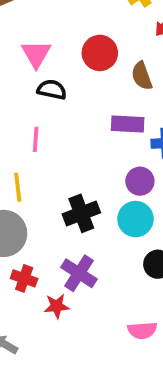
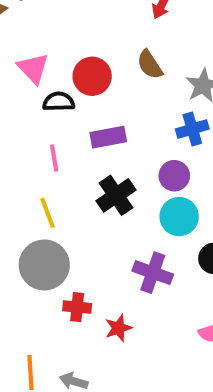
red circle: (100, 53) -> (92, 76), moved
purple rectangle: (128, 124) -> (108, 137), moved
black cross: (81, 213) -> (116, 195), moved
purple cross: (79, 273) -> (153, 273), moved

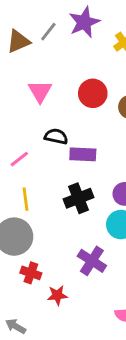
red circle: (92, 76) -> (93, 93), moved
black semicircle: (59, 102) -> (56, 136), moved
pink line: (54, 158) -> (19, 159), moved, turned 48

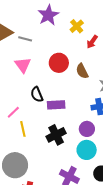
gray line: (48, 32) -> (25, 39), moved, turned 72
black semicircle: (56, 136) -> (37, 94), turned -119
yellow line: (25, 199) -> (23, 129), moved

